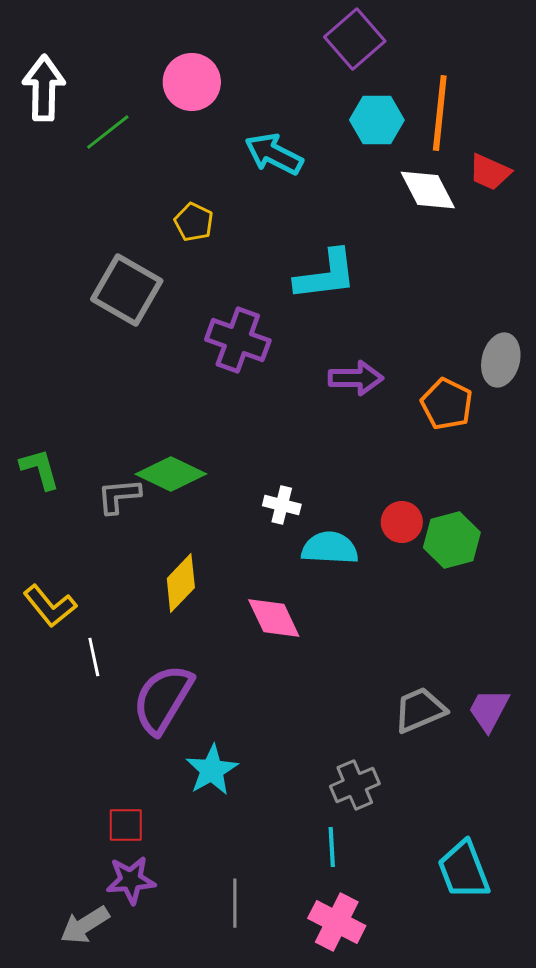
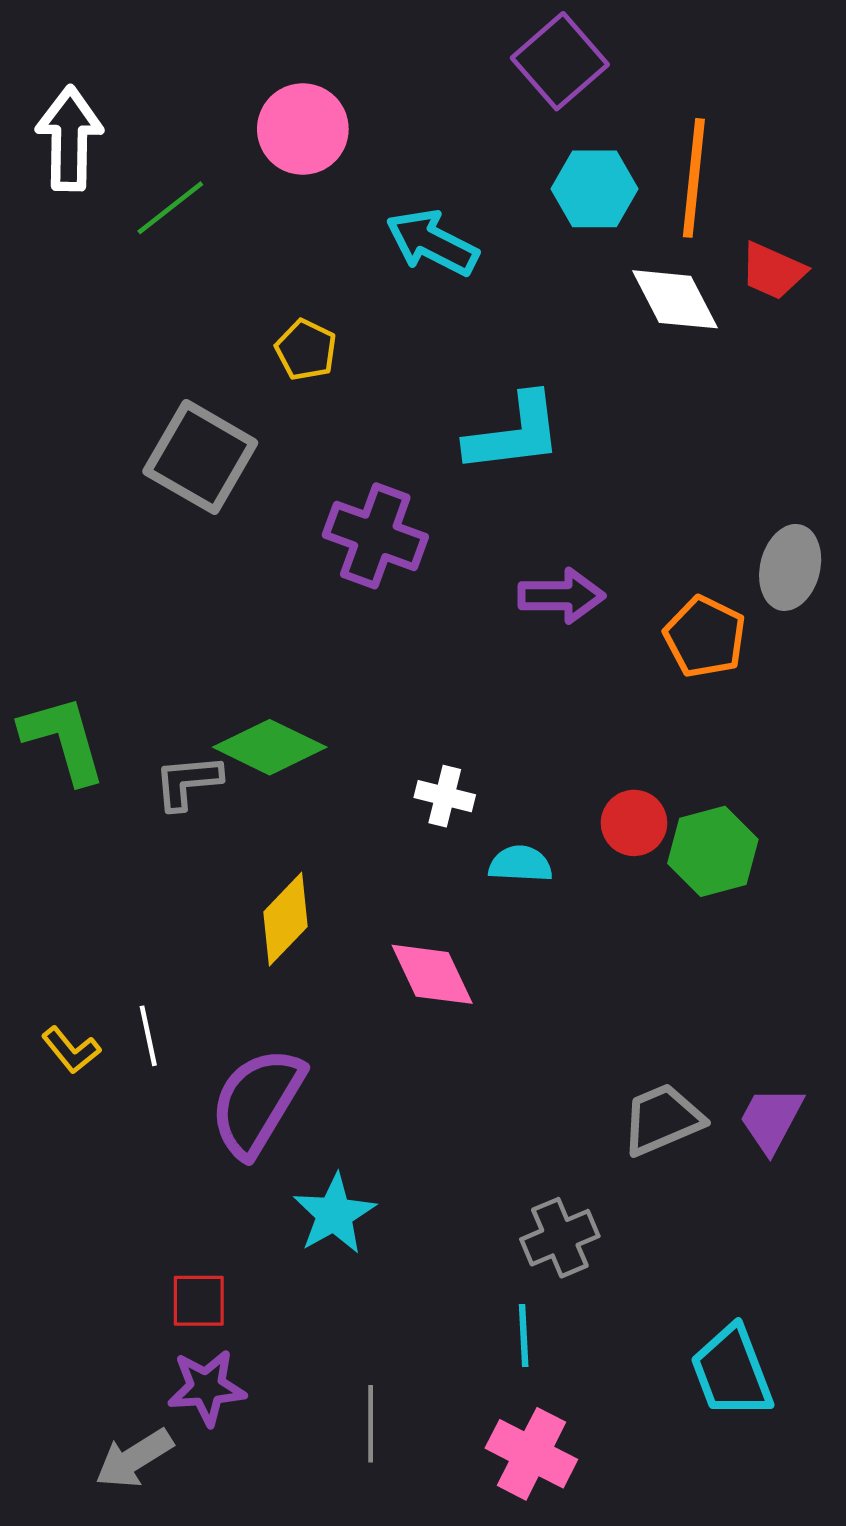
green L-shape: (40, 469) -> (63, 739), size x1.4
cyan semicircle: (330, 548) -> (520, 864), size x0.7
yellow L-shape: (50, 606) -> (71, 1050), moved, size x0.7

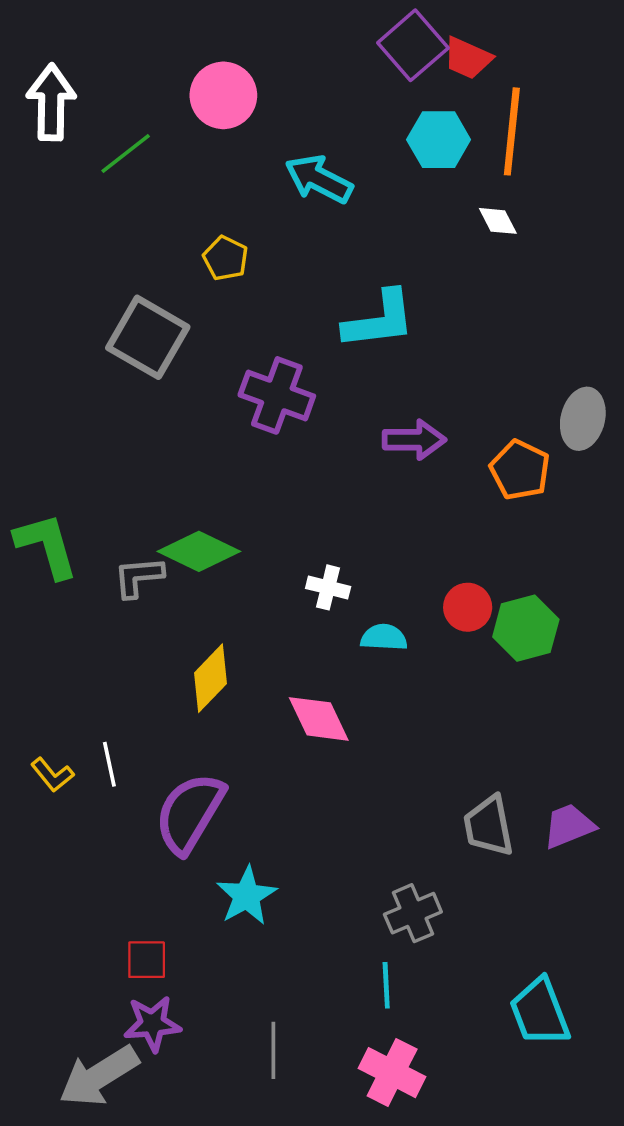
red trapezoid: (773, 271) -> (468, 58), moved
white diamond: (675, 299) -> (498, 221), size x0.6
gray trapezoid: (662, 1119) -> (489, 826), turned -78
purple trapezoid: (771, 1119) -> (569, 826), turned 40
gray arrow: (134, 1459) -> (99, 1076), size x1.4

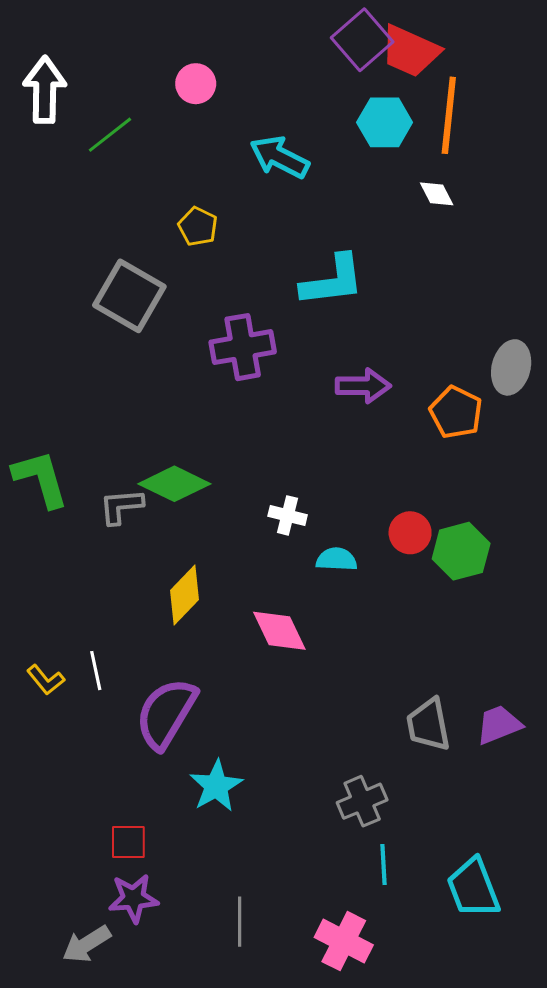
red trapezoid: (468, 58) -> (410, 51), size x1.4
pink circle: (223, 95) -> (196, 84), size x0.7
purple cross: (277, 395) -> (243, 347), turned -30
cyan line: (386, 985) -> (384, 865), moved
gray arrow: (99, 1076) -> (86, 944), size x0.7

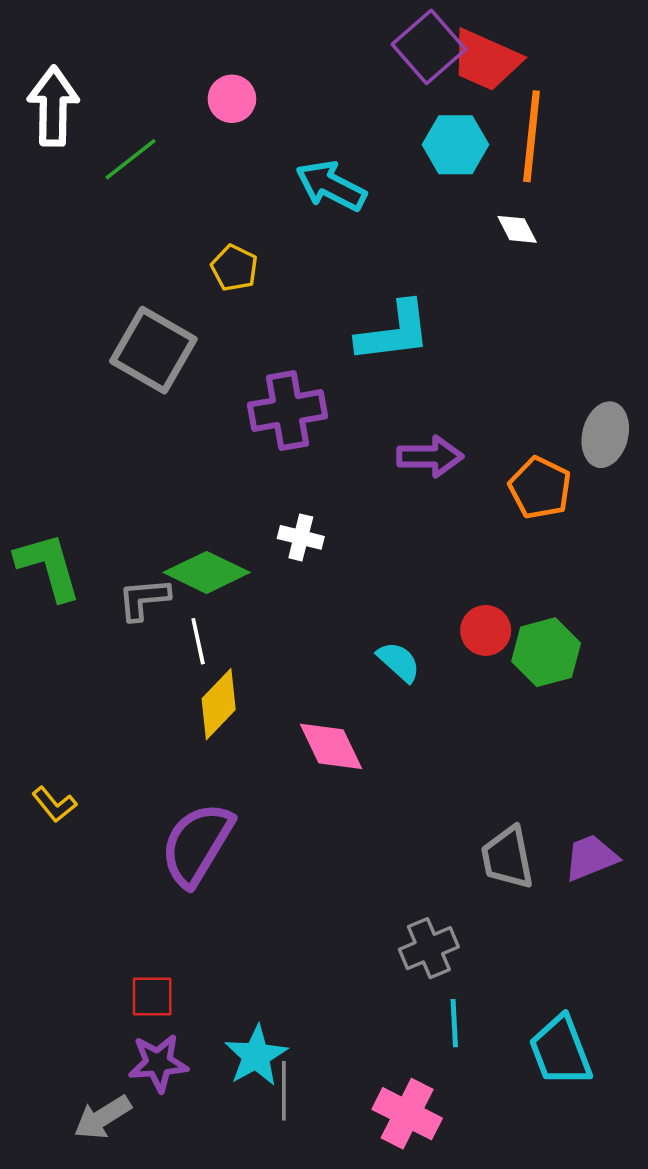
white cross: (288, 515) -> (301, 537), moved
cyan semicircle: (337, 559) -> (399, 662), turned 39
white line: (96, 671) -> (198, 641), moved
cyan star: (216, 786) -> (256, 1056), moved

